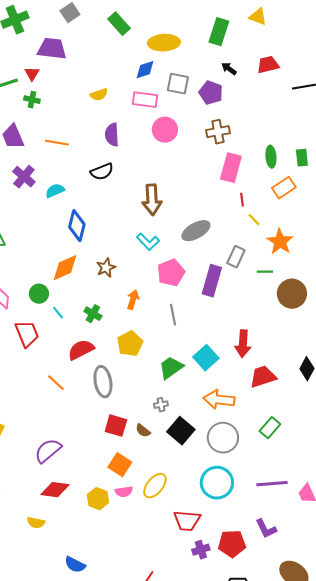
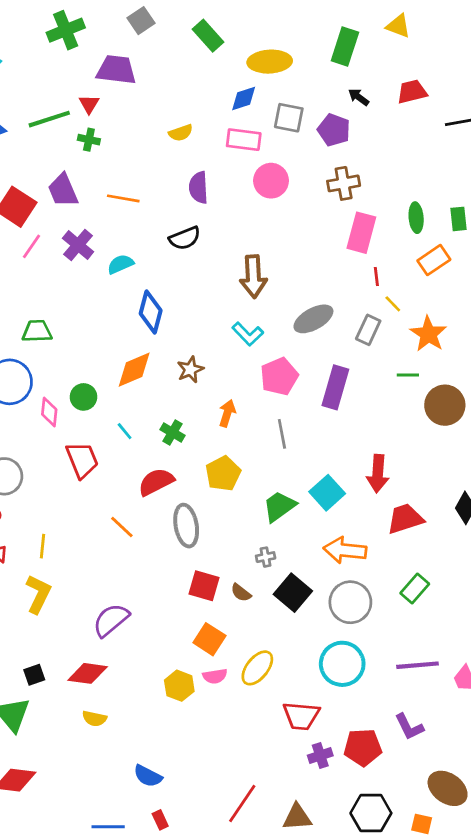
gray rectangle: (236, 257) -> (368, 330), moved
green circle: (39, 294) -> (84, 397), moved
red diamond: (55, 490) -> (88, 673), moved

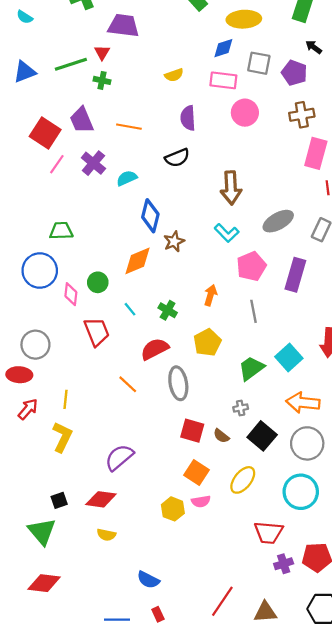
brown star: (190, 370) -> (174, 242), moved
yellow ellipse: (257, 668) -> (243, 480), moved

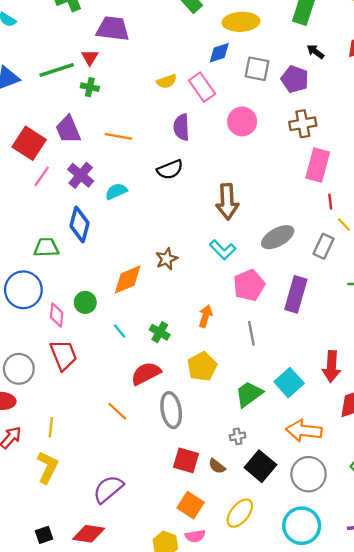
pink rectangle: (223, 80) -> (202, 87), moved, turned 48
blue diamond: (150, 216) -> (80, 225), moved
red trapezoid: (97, 332) -> (63, 355), moved

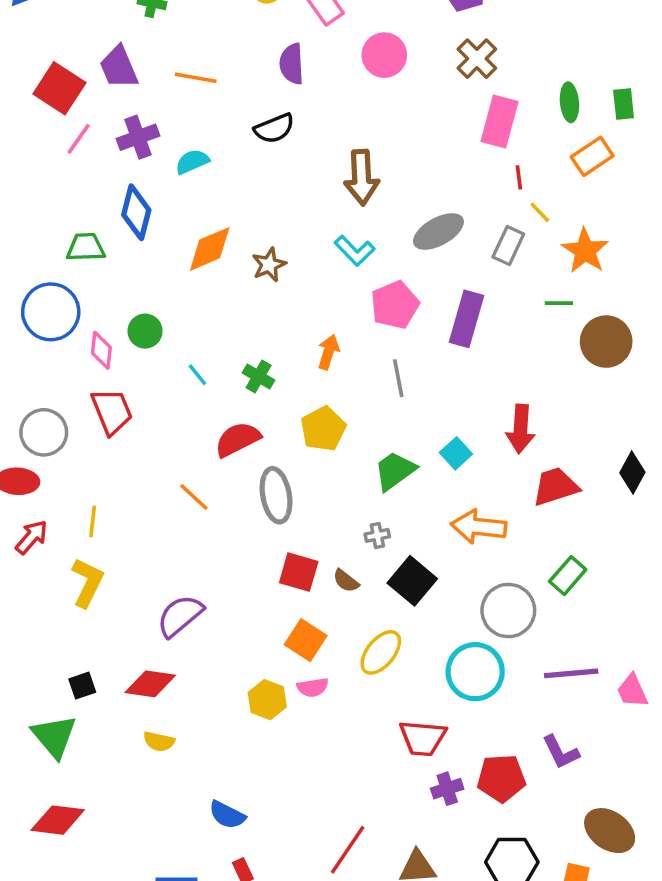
brown cross: (303, 124) -> (477, 59), turned -35
purple cross: (81, 175) -> (138, 137), turned 30
orange diamond: (128, 280) -> (210, 249), moved
cyan square: (289, 383) -> (456, 453), size x0.7
gray circle: (309, 474) -> (508, 611), moved

